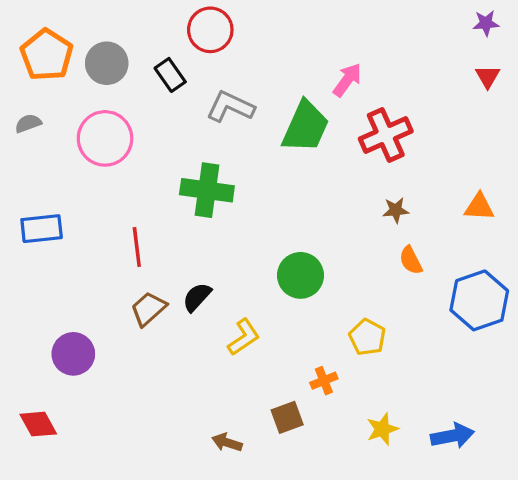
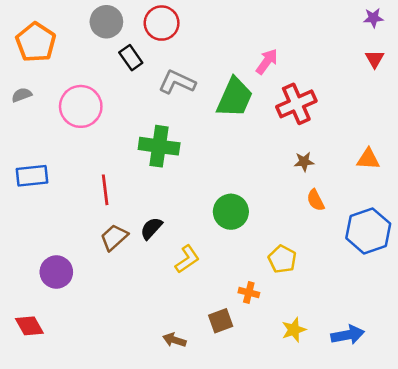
gray circle: (107, 63) -> (106, 22), moved
orange cross: (324, 381) -> (249, 293), turned 36

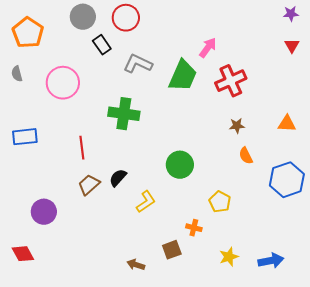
gray semicircle: (22, 95) -> (17, 74), turned -84

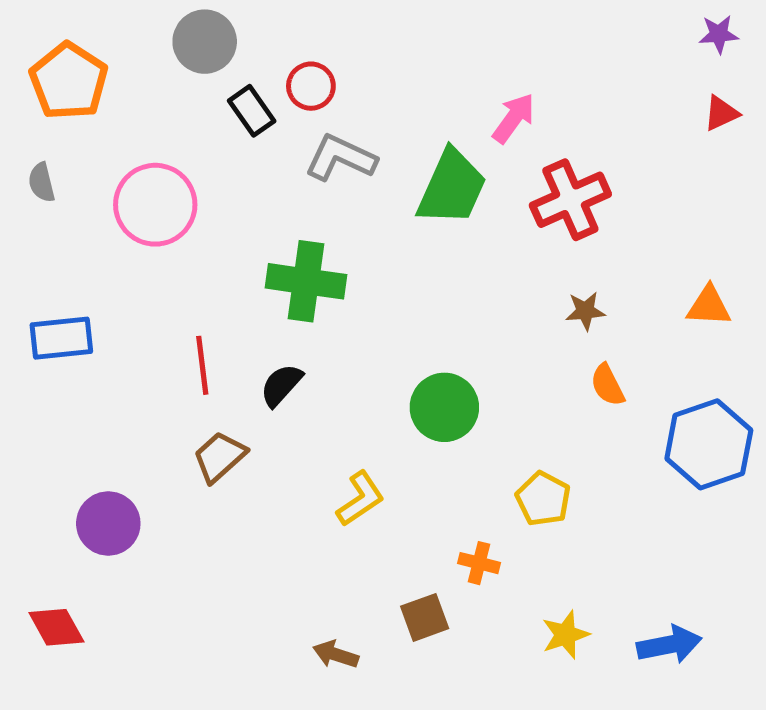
red circle: (126, 18) -> (311, 86), moved, size x0.7
red triangle: (292, 46) -> (721, 113), turned 35
black semicircle: (118, 178) -> (281, 385), moved

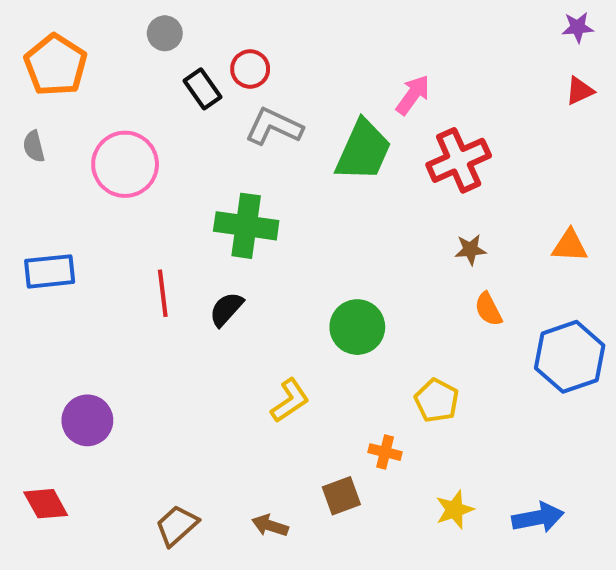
gray circle: (205, 42) -> (165, 33), size x0.7
brown trapezoid: (219, 457) -> (177, 526), moved

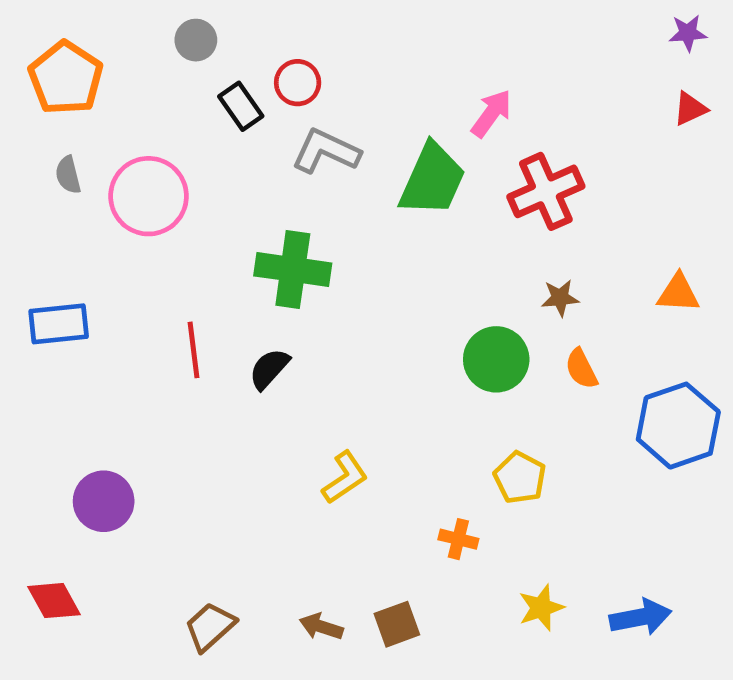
gray semicircle: (34, 146) -> (68, 175), moved
green circle: (357, 327) -> (496, 359), moved
brown square: (341, 496) -> (397, 624), moved

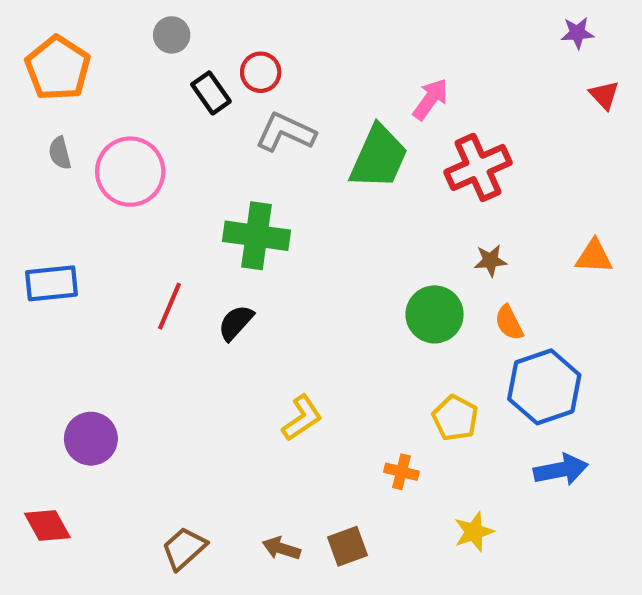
purple star: (688, 33) -> (577, 33), moved
red triangle: (690, 109) -> (604, 95), turned -48
red line: (193, 350) -> (170, 306), turned 30
blue hexagon: (678, 426) -> (544, 387), moved
blue arrow: (640, 617) -> (561, 470), moved

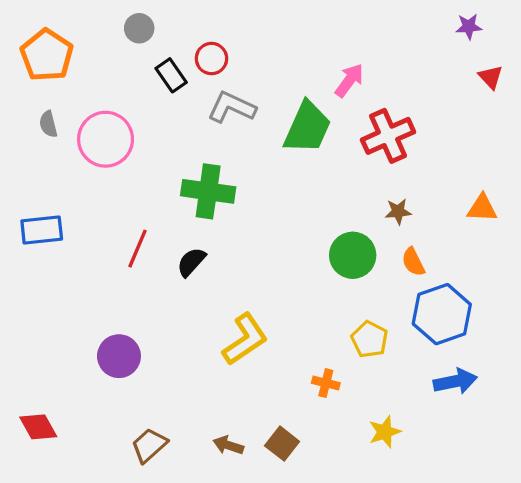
yellow L-shape: (302, 418) -> (245, 339), size x1.4
purple circle: (91, 439) -> (119, 356), moved
brown square: (348, 546) -> (282, 444), turned -32

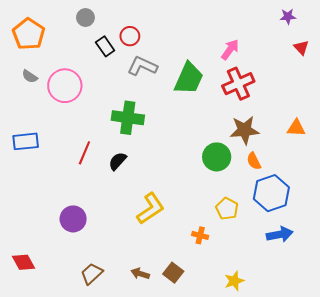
pink arrow: (349, 80) -> (230, 50), moved
gray semicircle: (48, 124) -> (30, 76), turned -42
brown star: (398, 212) -> (245, 130), size x1.8
yellow star: (385, 432) -> (234, 281), moved

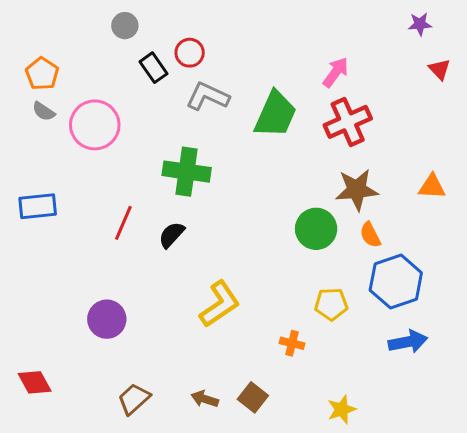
orange pentagon: (29, 34) -> (42, 74), moved, size x0.7
yellow pentagon: (227, 209) -> (331, 304), turned -30

